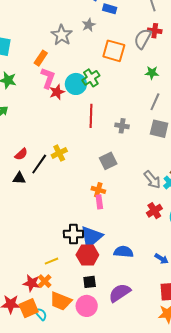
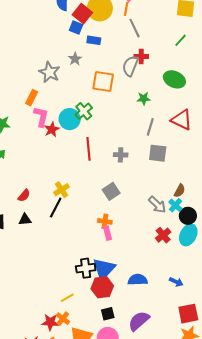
black line: (39, 164) -> (56, 208), moved

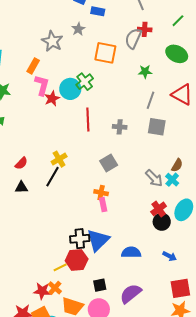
green line: (181, 40) -> (178, 21), moved
black circle: (188, 216) -> (162, 222), moved
red hexagon: (102, 287) -> (77, 260), moved

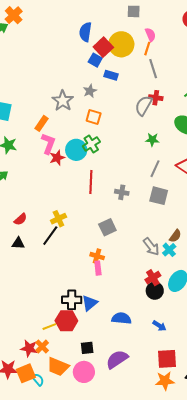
orange square: (105, 53) -> (94, 117), moved, size x0.7
blue triangle: (98, 240) -> (90, 303), size x0.7

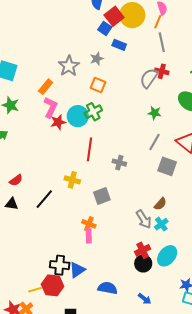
gray square: (159, 196) -> (167, 166), moved
yellow cross: (58, 219) -> (72, 180), moved, turned 35
brown semicircle: (175, 236) -> (160, 204), moved

